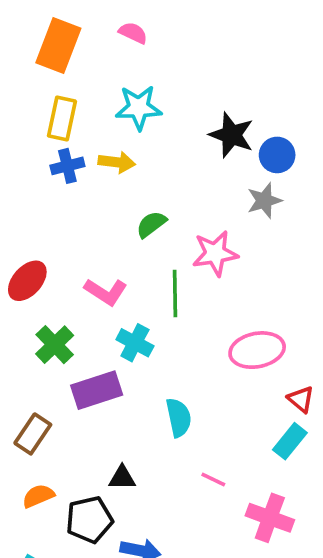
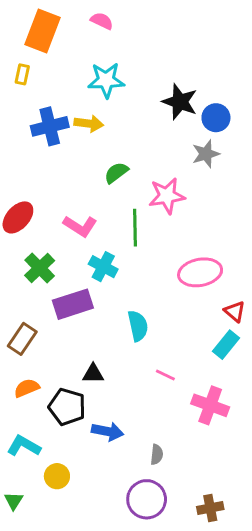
yellow rectangle: (62, 119) -> (22, 74), moved, size x0.6
blue cross: (67, 166) -> (50, 126), size x1.4
black pentagon: (89, 520) -> (67, 407), turned 30

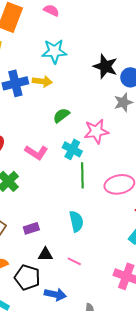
green line: (135, 228) -> (82, 175), moved
cyan cross: (103, 267) -> (72, 149), moved
purple rectangle: (73, 304) -> (31, 228), moved, size x0.6
pink line: (165, 375) -> (74, 261), moved

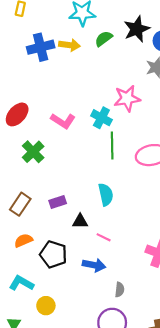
black star: (105, 66) -> (137, 29), turned 30
green semicircle: (61, 115) -> (104, 39), moved
black triangle: (45, 254) -> (80, 221), moved
blue arrow: (55, 294) -> (94, 265), moved

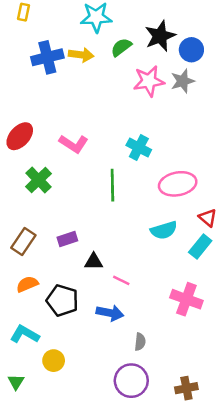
pink star: (127, 98) -> (149, 81), moved
cyan cross: (101, 118) -> (139, 148), moved
green line: (112, 145) -> (112, 185), moved
cyan semicircle: (106, 195) -> (164, 230), moved, turned 85

